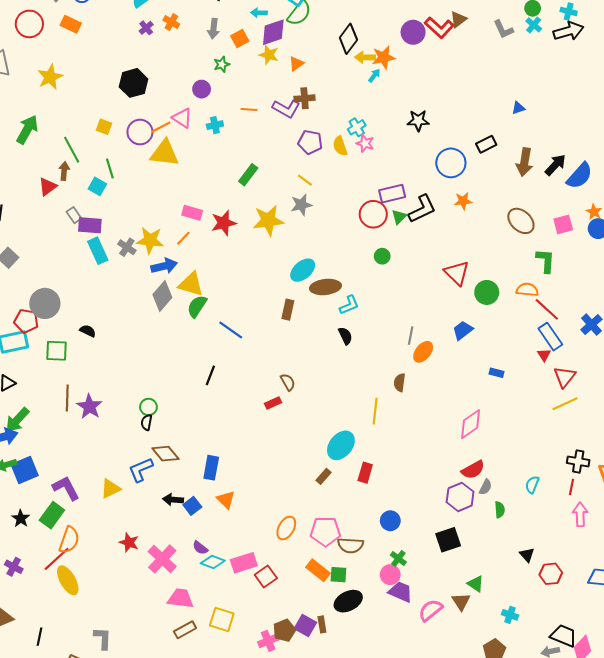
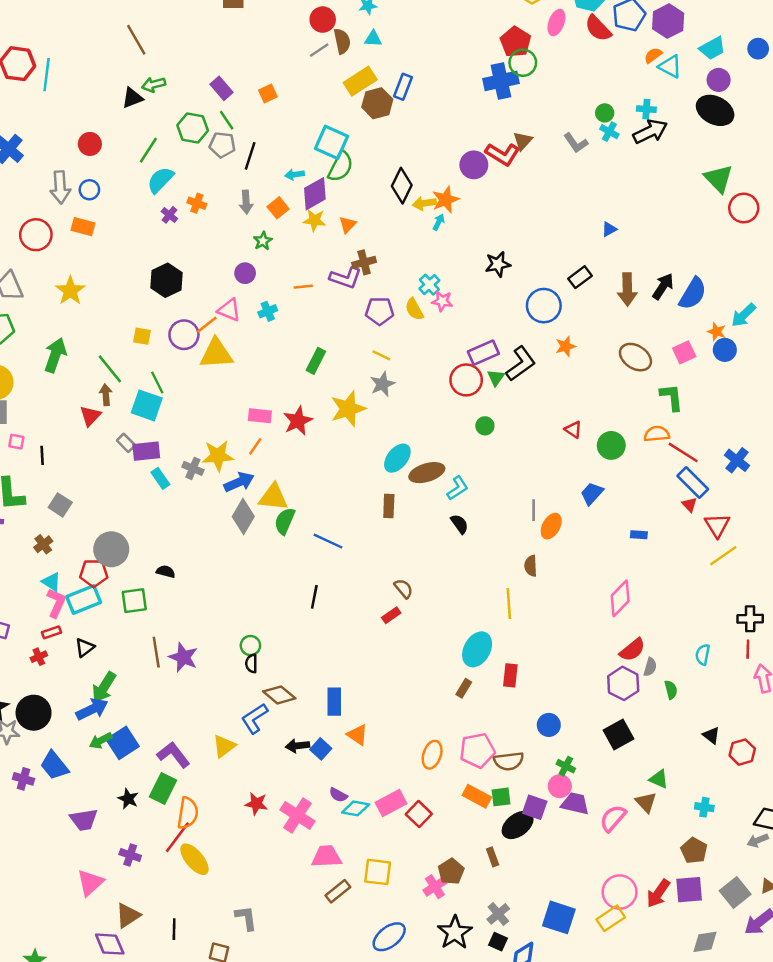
cyan square: (97, 186) -> (147, 405), size x1.5
cyan rectangle: (98, 251) -> (160, 478), size x0.7
red triangle: (457, 273) -> (573, 430), size x0.6
purple square: (305, 625) -> (535, 807), moved

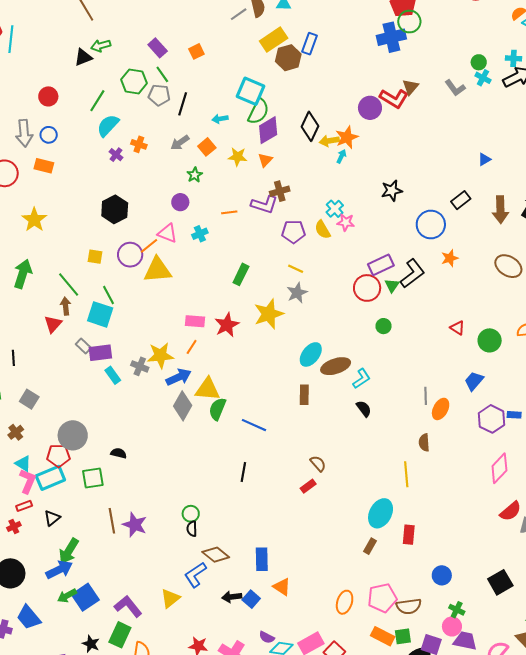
purple diamond: (315, 194) -> (268, 130), moved
gray arrow: (246, 202) -> (180, 143), turned 60
purple hexagon: (623, 683) -> (491, 419), moved

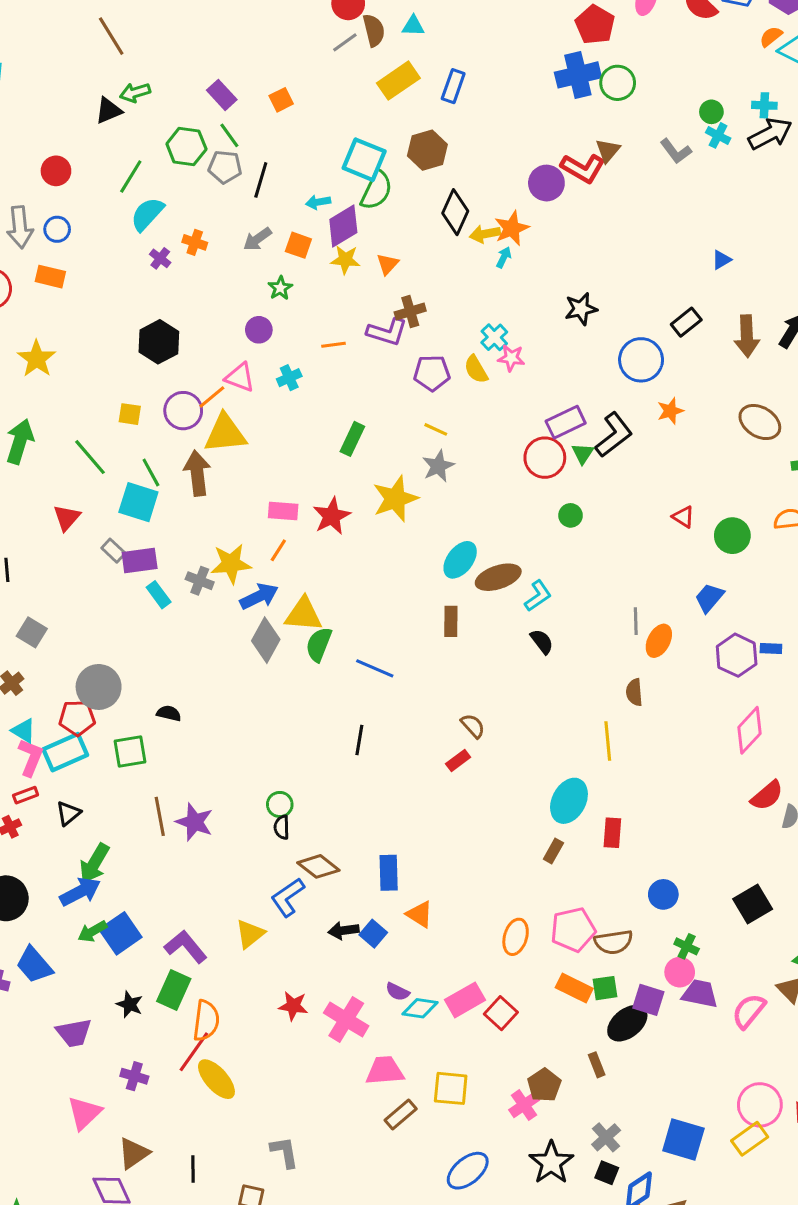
green circle: (409, 22) -> (618, 83), moved
brown hexagon: (288, 58) -> (427, 150), moved
purple diamond: (268, 130) -> (343, 226), moved
orange square: (207, 147) -> (298, 245), turned -30
brown arrow: (66, 306) -> (197, 473), moved, size x1.6

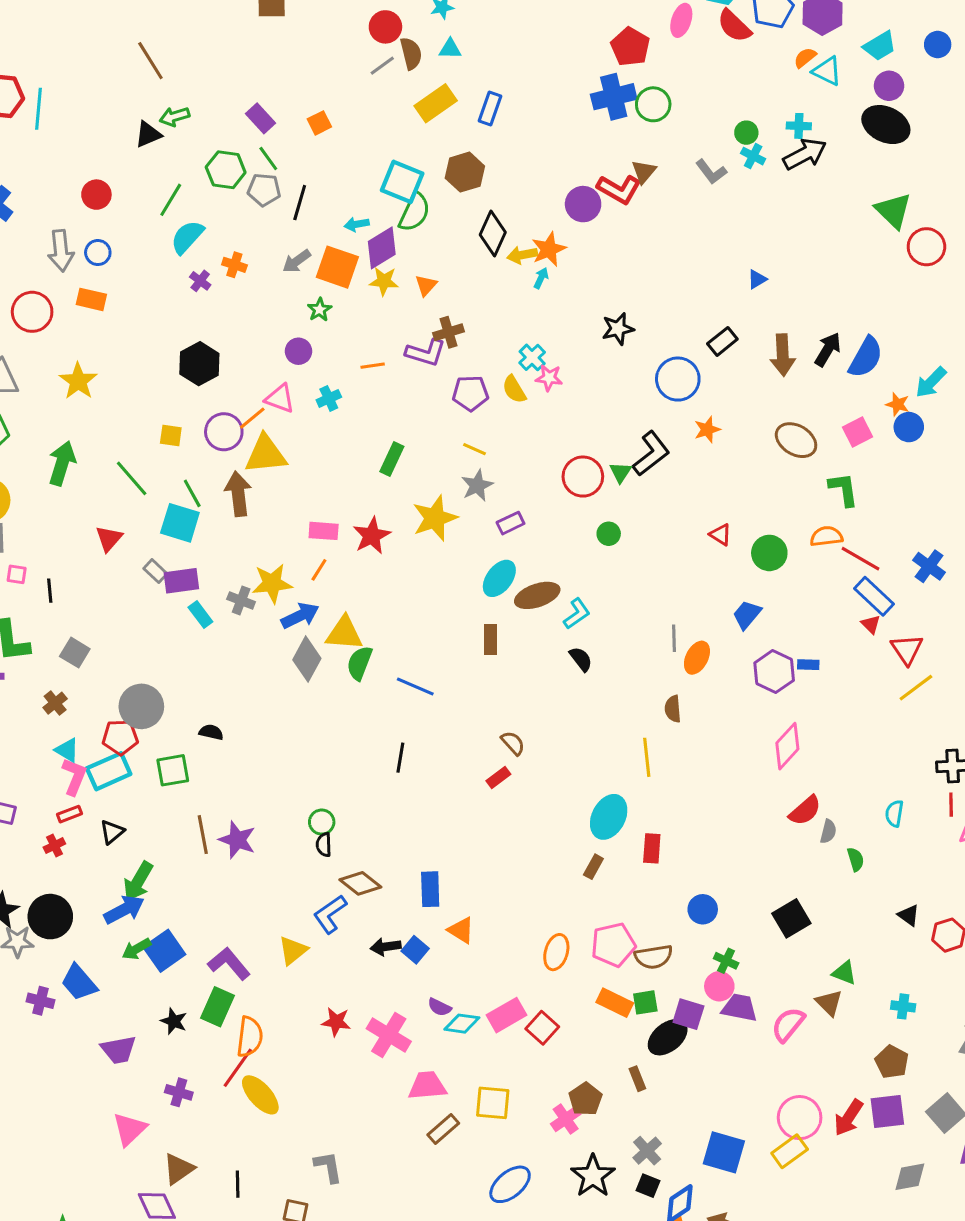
orange square: (298, 245) -> (337, 267), size x1.6
purple rectangle: (566, 422) -> (511, 523), moved, size x0.7

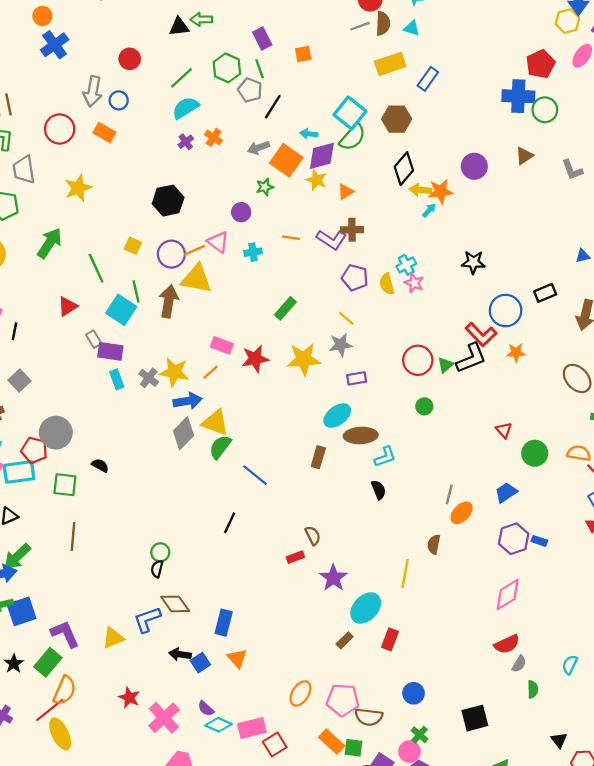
red L-shape: (619, 189) -> (481, 334), moved
purple star: (237, 840) -> (333, 578), moved

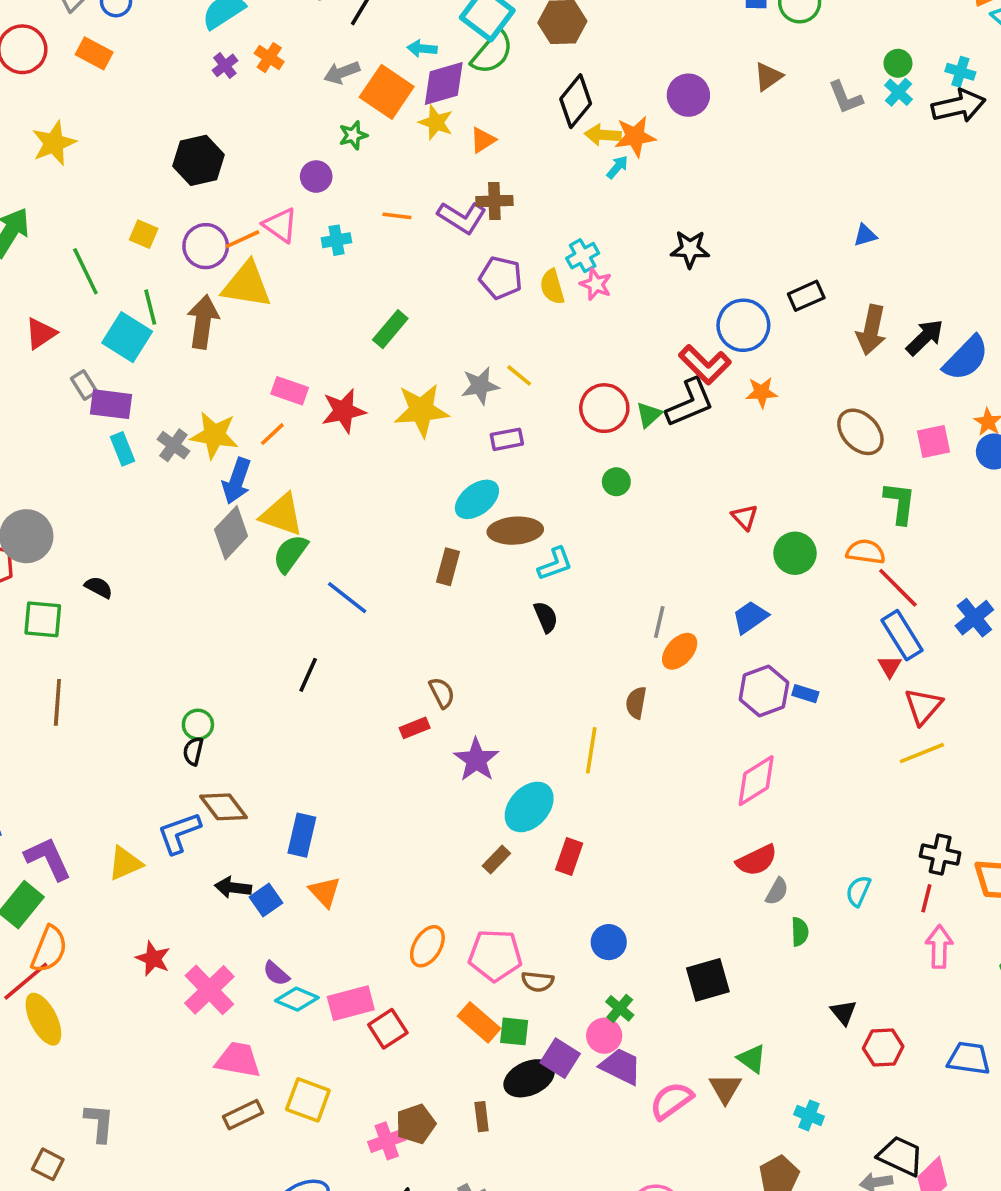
yellow line: (346, 318) -> (519, 375), moved
blue arrow: (188, 401) -> (237, 481), turned 120
brown semicircle: (369, 717) -> (538, 982), size x0.7

